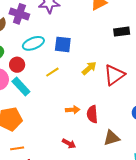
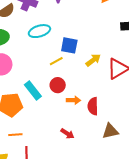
blue square: (63, 44) -> (69, 45), moved
red circle: (17, 65) -> (58, 85), moved
cyan rectangle: (21, 86) -> (33, 91), moved

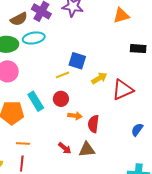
cyan ellipse: (39, 31) -> (34, 38), moved
brown triangle: (110, 131) -> (87, 150), moved
orange line: (15, 135) -> (23, 144), moved

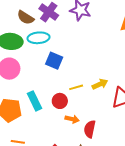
brown semicircle: (19, 19) -> (26, 17), turned 54
blue square: (77, 61) -> (54, 61), moved
yellow line: (62, 75) -> (76, 87), moved

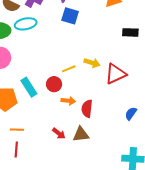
blue square: (54, 61) -> (70, 16), moved
yellow arrow: (100, 84) -> (92, 63), turned 49

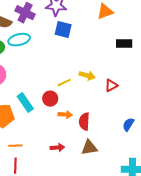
red triangle: (116, 74) -> (111, 85), size x0.6
red arrow: (59, 133) -> (57, 148), turned -40
brown triangle: (81, 134) -> (89, 147), moved

